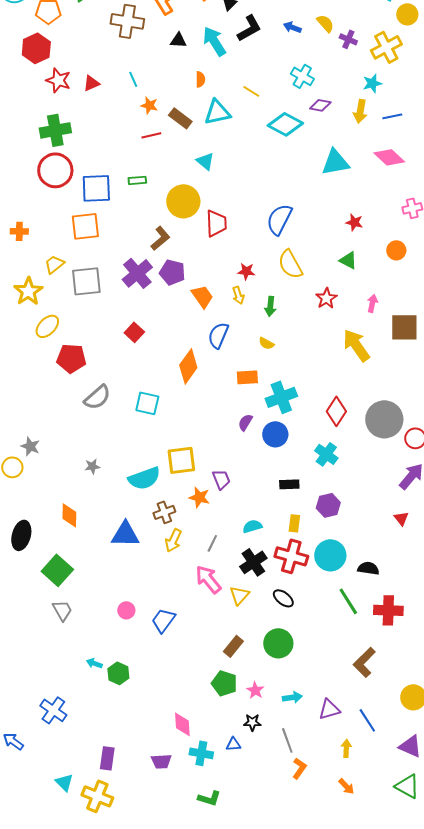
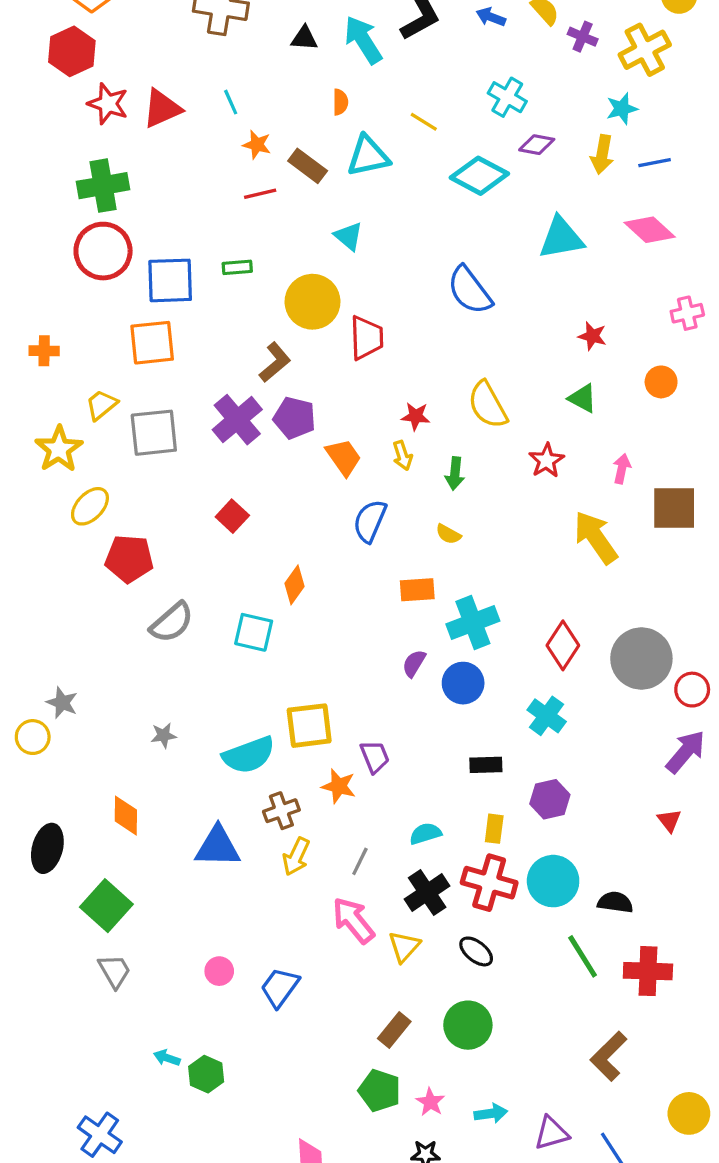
red triangle: (91, 83) -> (162, 109), size x1.5
blue semicircle: (279, 219) -> (470, 290), moved, turned -64
orange diamond: (188, 366) -> (294, 585), moved, size x0.7

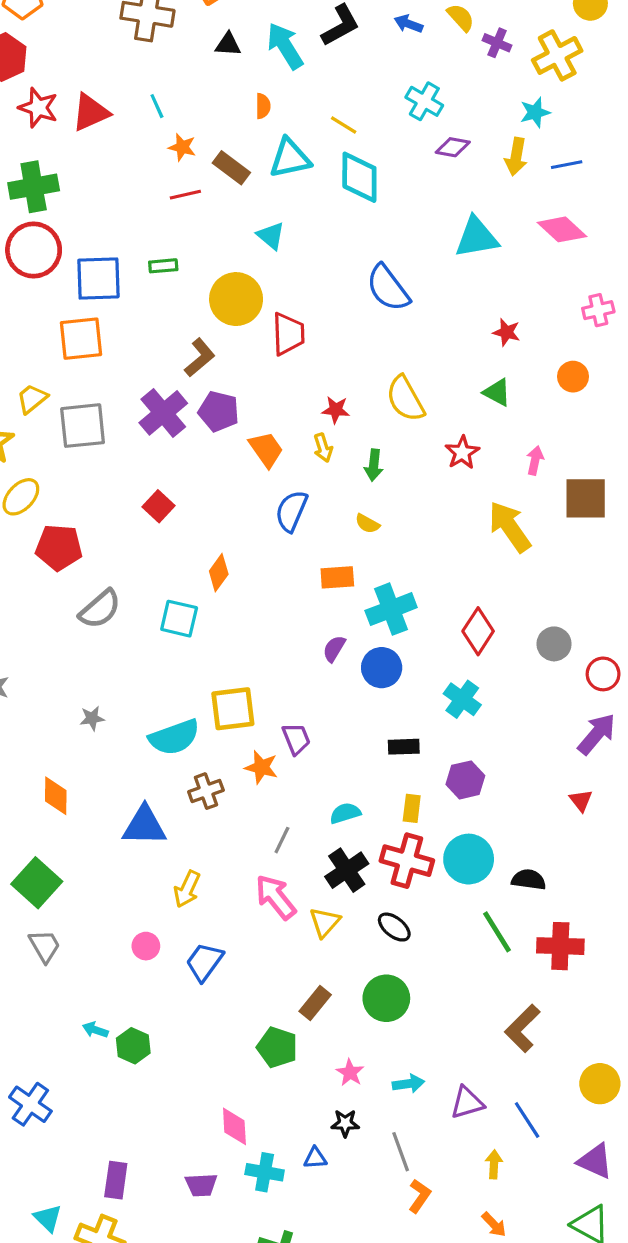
cyan diamond: (479, 176) -> (359, 177), moved, turned 62
gray circle: (641, 658) -> (554, 644), size x0.6
yellow arrow: (296, 857) -> (187, 889), moved
green pentagon: (380, 1091) -> (277, 1047), moved

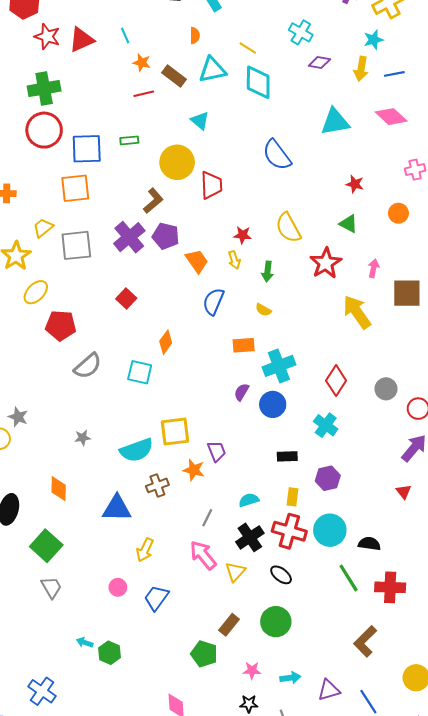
red star: (462, 452) -> (326, 263), size x1.4
pink star: (350, 1073) -> (252, 670), turned -30

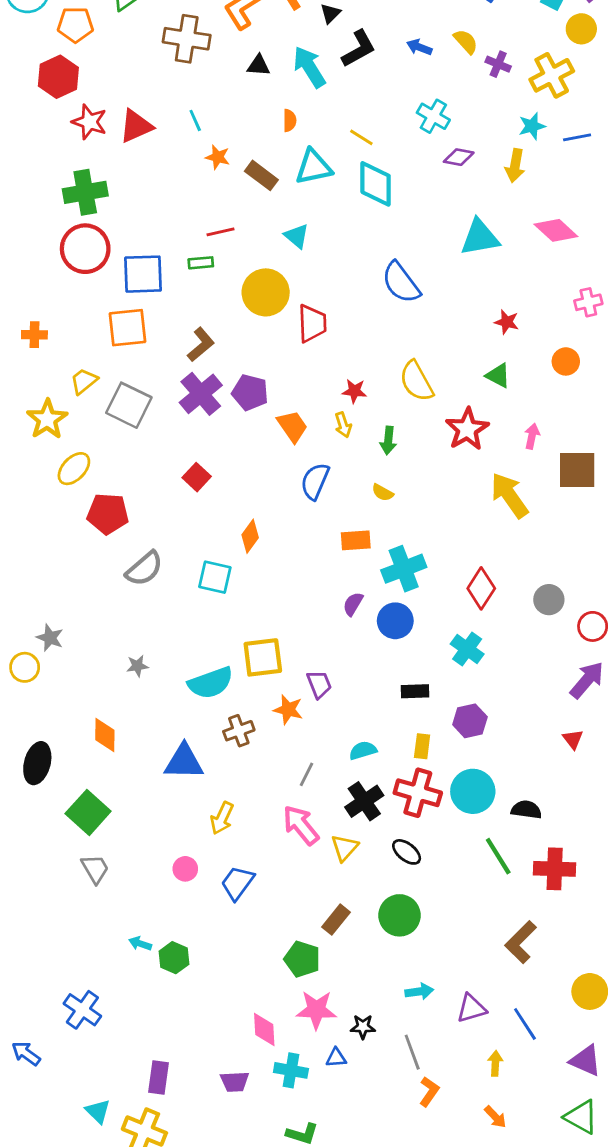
blue line: (394, 74) -> (577, 137), moved
red line: (144, 94) -> (221, 232), moved
brown L-shape: (153, 201) -> (201, 345), moved
gray square: (76, 245) -> (129, 405), turned 32
pink star: (252, 670) -> (316, 1010), moved, size x1.6

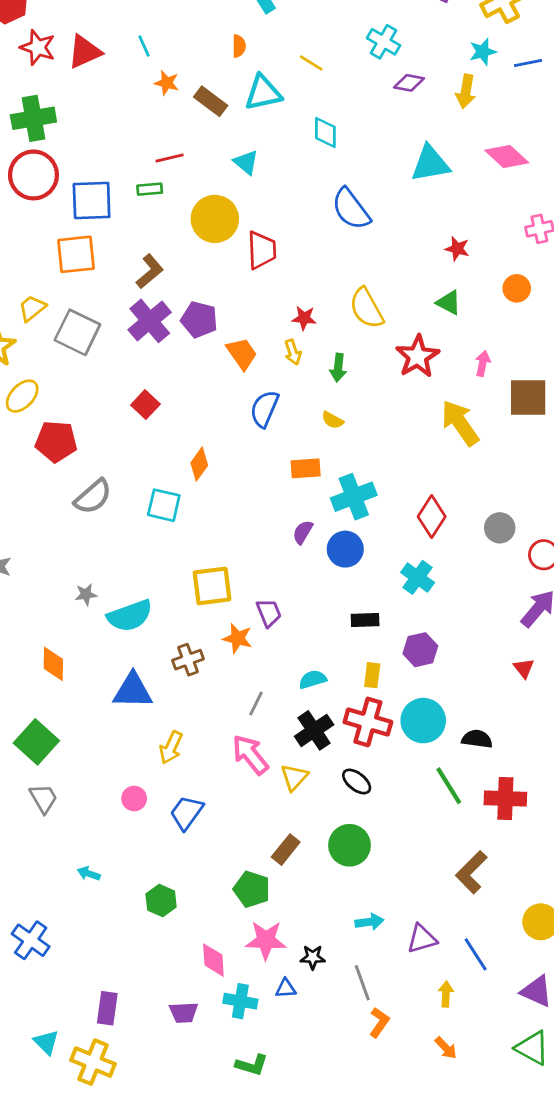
cyan diamond: (376, 184) -> (325, 132), moved, size x0.7
cyan semicircle: (211, 683) -> (130, 616), moved
green hexagon: (174, 958) -> (161, 901), moved

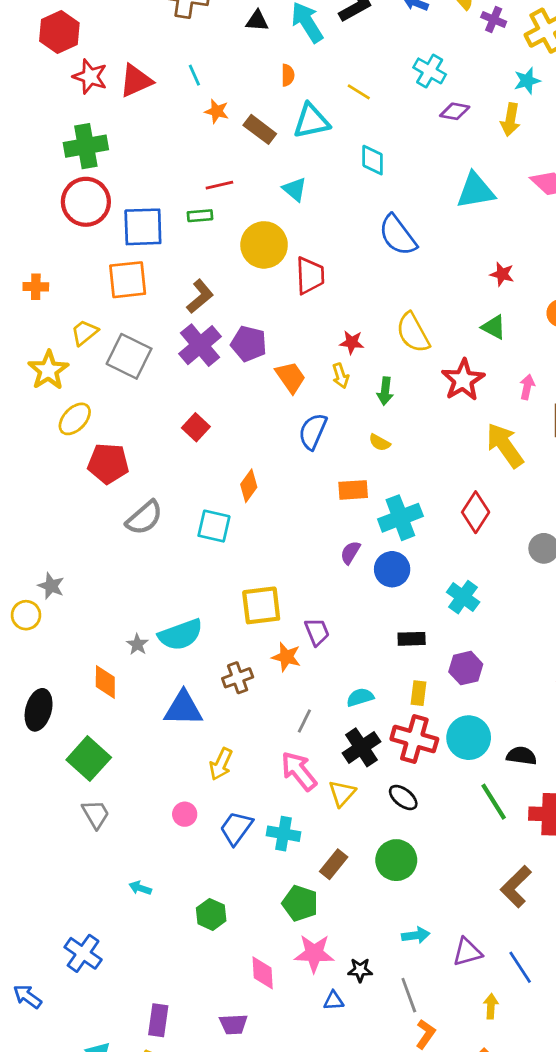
red diamond: (432, 517) -> (476, 512), moved
gray star: (86, 594) -> (137, 644), moved, turned -30
cyan cross: (240, 1001) -> (284, 834), moved

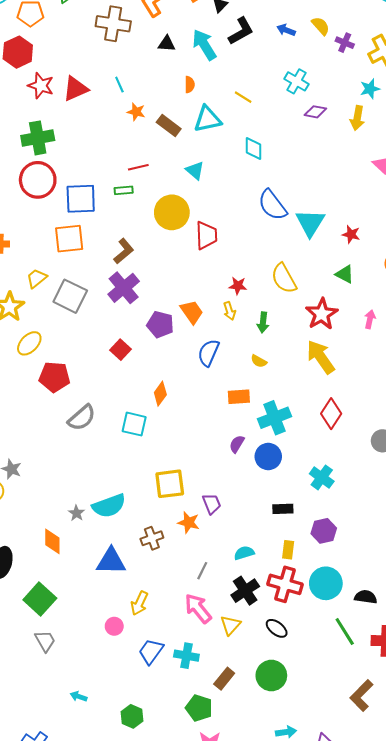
cyan triangle: (476, 191) -> (310, 223), moved, turned -48
purple pentagon: (249, 344) -> (160, 324), moved
yellow arrow: (505, 445) -> (321, 357), moved
pink circle: (185, 814) -> (114, 626), moved

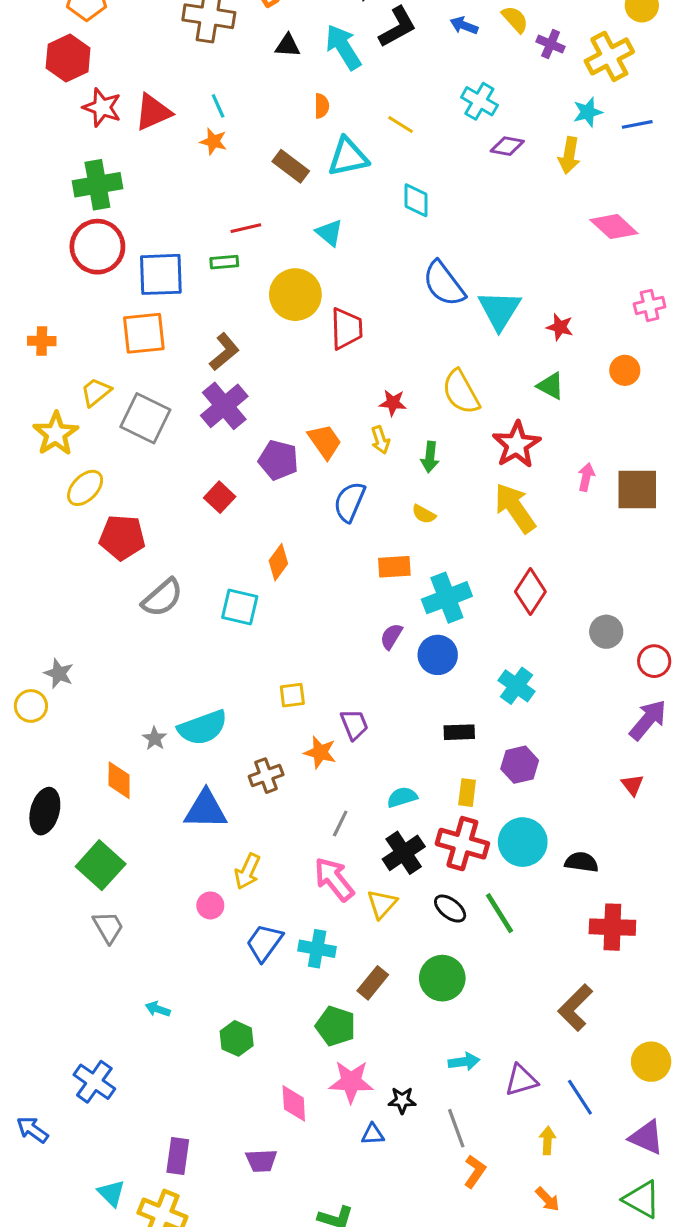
orange star: (136, 112) -> (213, 141), moved
pink arrow: (370, 319) -> (586, 477), moved
yellow square: (170, 484) -> (292, 695), size x0.6
green line: (345, 631) -> (500, 913), moved

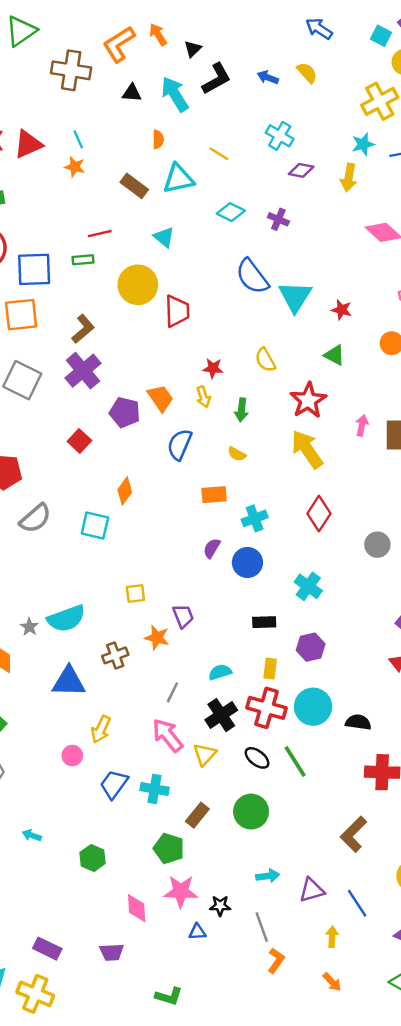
purple cross: (551, 44) -> (278, 219), moved
cyan diamond: (416, 200) -> (231, 212), turned -64
yellow semicircle: (461, 392) -> (265, 360), size x0.7
cyan cross: (447, 598) -> (255, 518), size x0.7
purple rectangle: (178, 1156) -> (47, 949), turned -72

